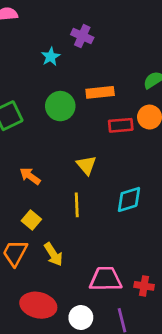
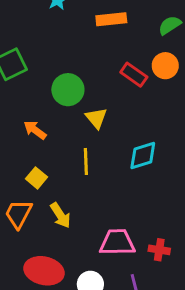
orange rectangle: (100, 92) -> (111, 19), moved
green circle: (60, 106) -> (68, 90), moved
red rectangle: (121, 125) -> (134, 75), turned 40

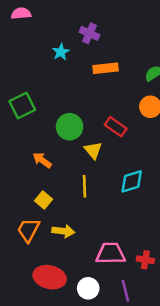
red rectangle: (134, 75) -> (116, 127), moved
yellow arrow: (60, 215) -> (63, 231), turned -50

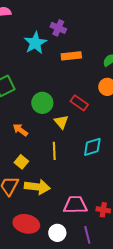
cyan star: (61, 52) -> (35, 43), size x1.6
yellow arrow: (63, 231) -> (37, 187), size x1.4

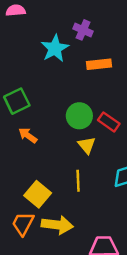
green circle: (42, 103) -> (79, 116), moved
orange arrow: (20, 130) -> (28, 135), moved
yellow square: (21, 162) -> (38, 194), size x1.5

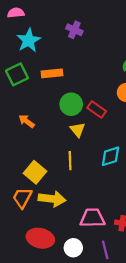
cyan star: (55, 48) -> (29, 40), moved
orange rectangle: (99, 64) -> (52, 73), moved
green square: (17, 101) -> (17, 74), moved

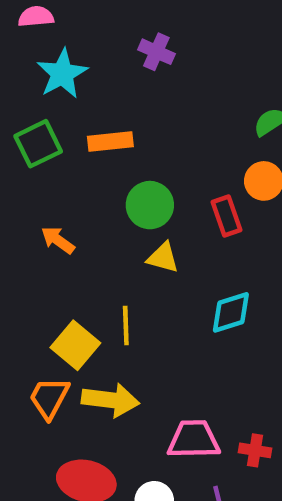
red rectangle: (97, 110) -> (227, 216), moved, turned 36
yellow triangle: (78, 130) -> (163, 258), turned -35
yellow line: (70, 161) -> (126, 326), moved

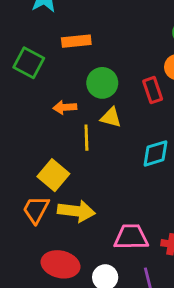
green square: (38, 144) -> (29, 63), moved, turned -36
orange arrow: (58, 240) -> (65, 107), moved, turned -40
yellow line: (126, 326) -> (86, 138), moved

